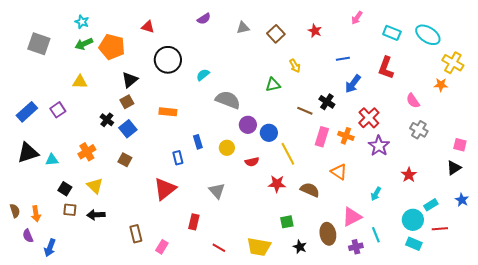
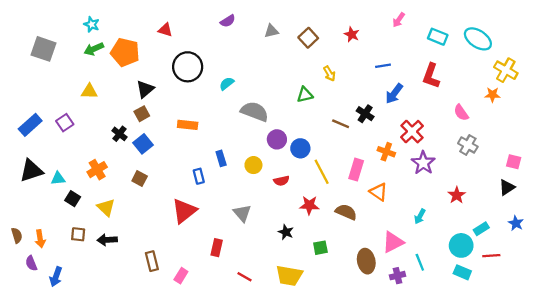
pink rectangle: (322, 137) -> (356, 170), moved
black square: (65, 189) -> (73, 199), moved
black star: (300, 247) -> (286, 232), moved

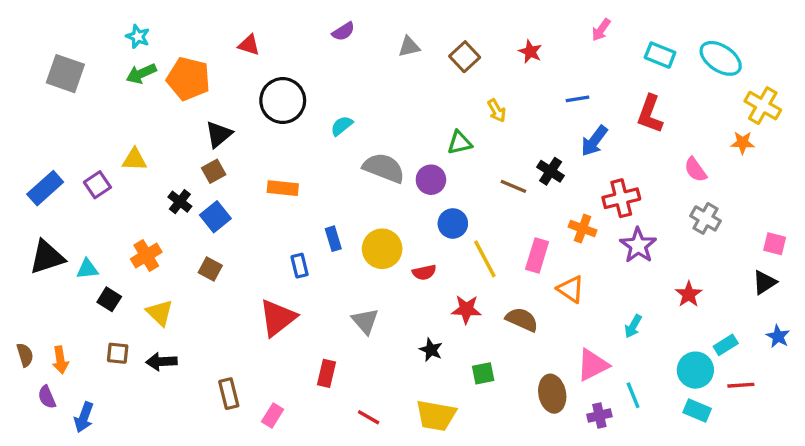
yellow triangle: (89, 91) -> (134, 159), moved
red cross: (412, 132) -> (621, 198), turned 30
purple circle: (277, 139) -> (431, 180), moved
yellow circle: (253, 165) -> (382, 249), size x1.5

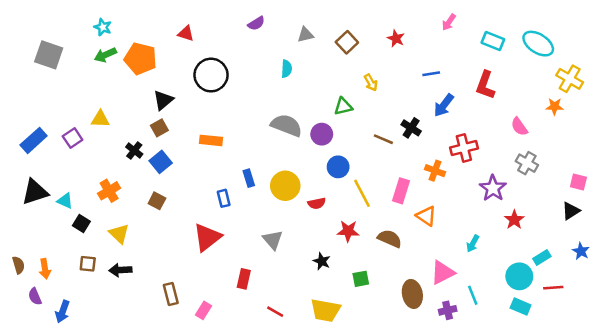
cyan semicircle: (342, 126) -> (287, 69), moved, turned 132
purple star: (638, 245) -> (493, 188), moved
cyan triangle: (87, 269) -> (65, 201), turned 30

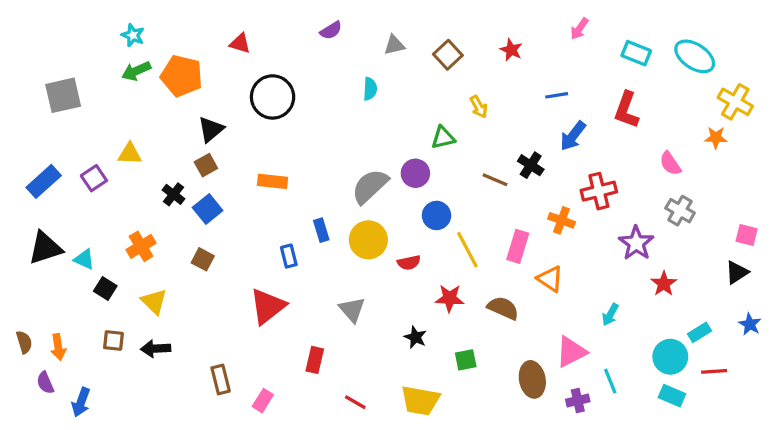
gray square: (49, 55) -> (63, 95), moved, turned -32
gray semicircle: (287, 125) -> (370, 186), moved, turned -64

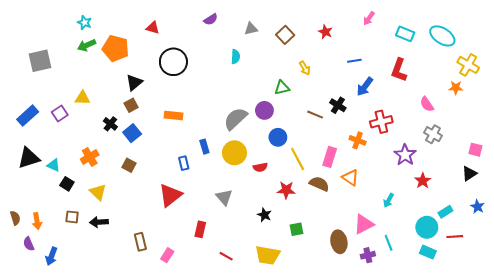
brown semicircle: (503, 308) -> (319, 184), moved

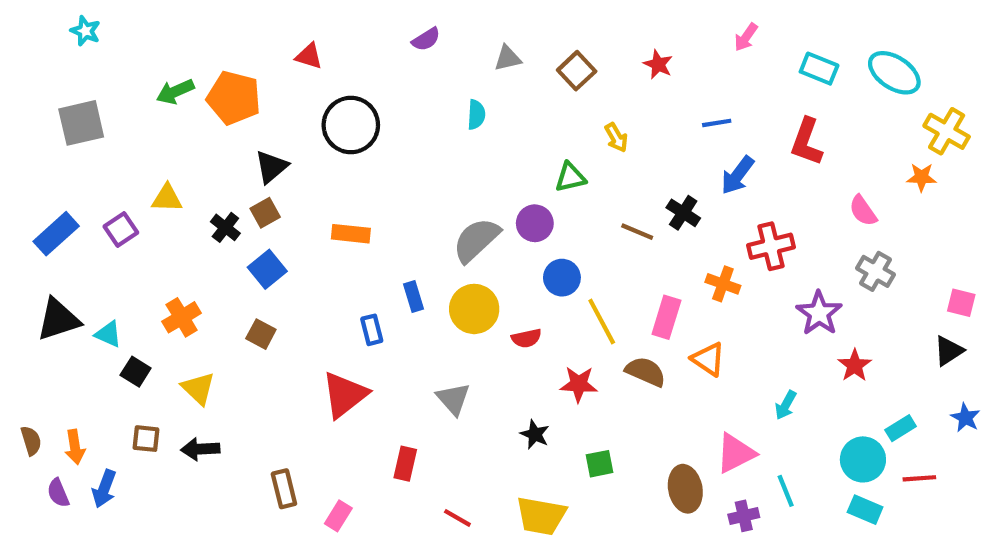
cyan star: (85, 23) -> (85, 31), moved
black cross: (110, 124) -> (225, 227), moved
blue arrow: (51, 256) -> (104, 489), moved

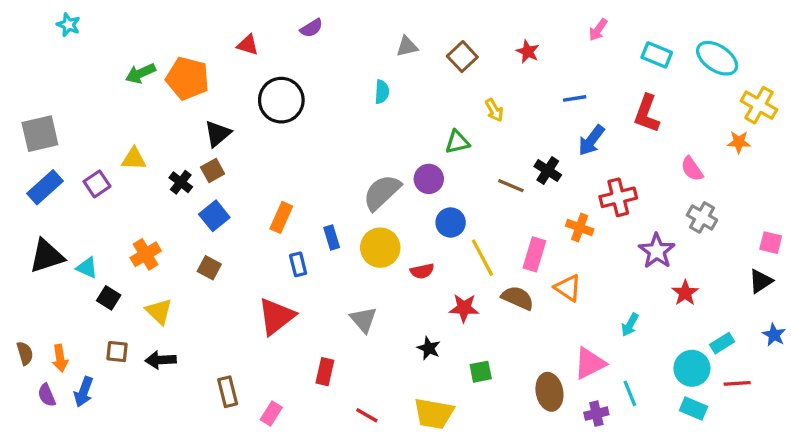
purple semicircle: (426, 39) -> (311, 28), moved
gray square: (81, 123) -> (40, 134), moved
orange rectangle: (351, 234) -> (281, 217), moved, turned -72

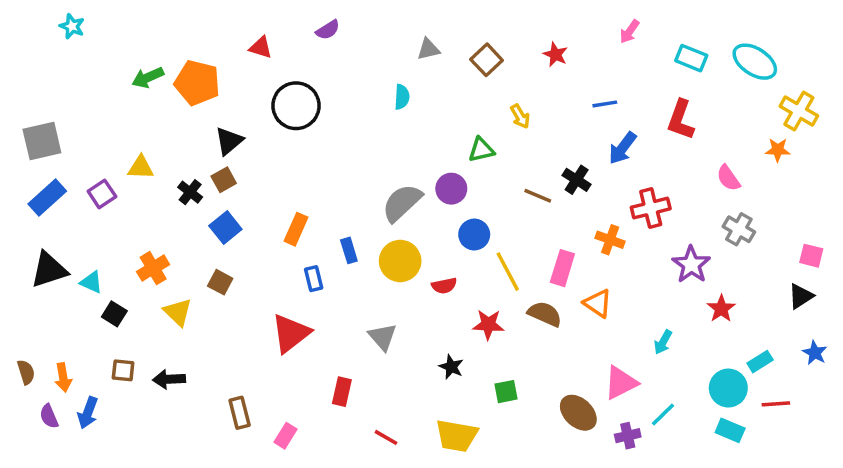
yellow triangle: (159, 311) -> (178, 312), moved
brown ellipse: (549, 392) -> (578, 413), turned -36
cyan line: (630, 393) -> (663, 414), turned 68

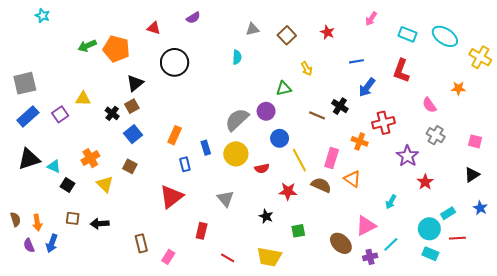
yellow cross: (799, 111) -> (480, 57), moved
pink square: (811, 256) -> (475, 141), moved

